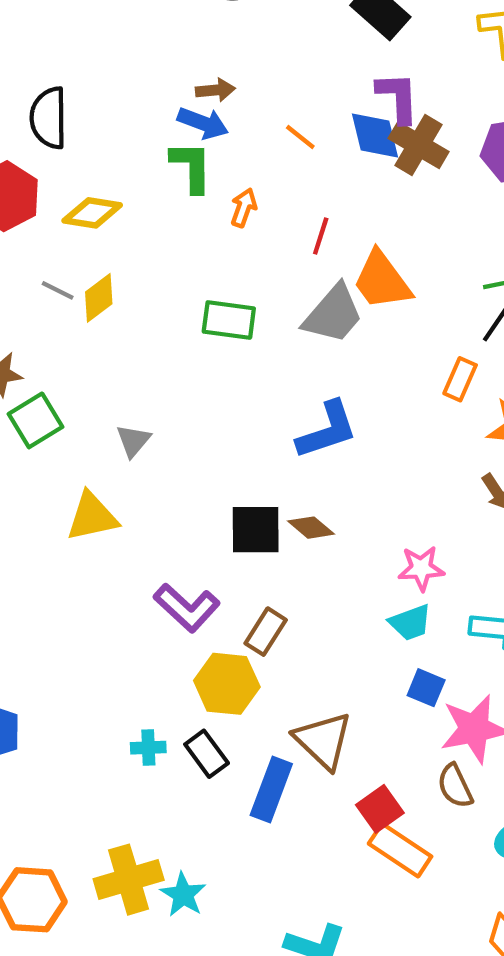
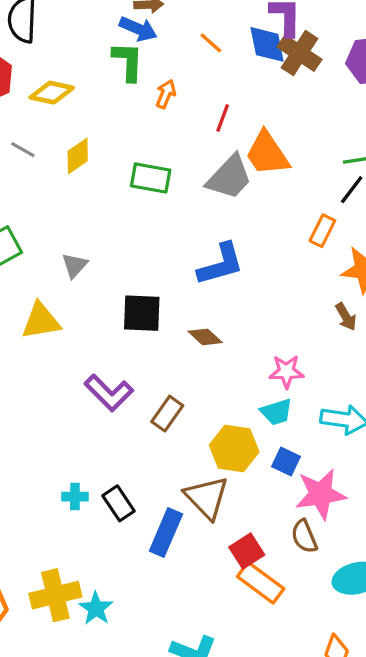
yellow diamond: (99, 298) -> (78, 156), moved
black square: (256, 530) -> (142, 313), moved
yellow hexagon: (227, 684) -> (234, 449), moved

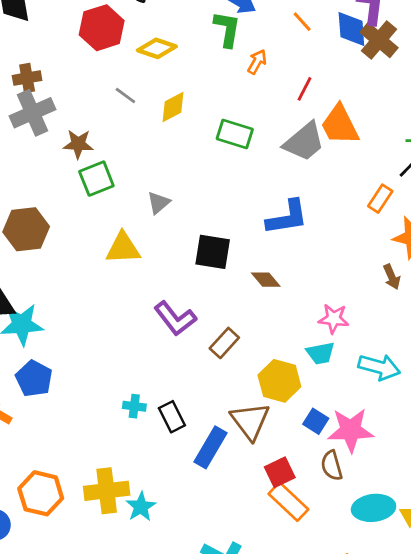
blue square: (286, 461) -> (316, 421), moved

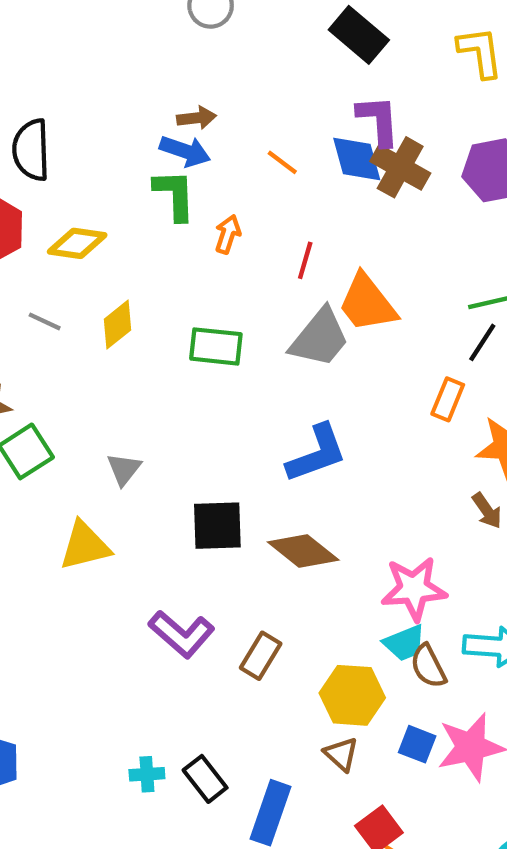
brown diamond: (266, 280) -> (303, 551), size x1.5
pink star: (334, 319) -> (414, 589), size x1.4
brown triangle: (250, 421) -> (341, 754), moved, size x0.6
brown semicircle: (332, 466) -> (428, 666), moved

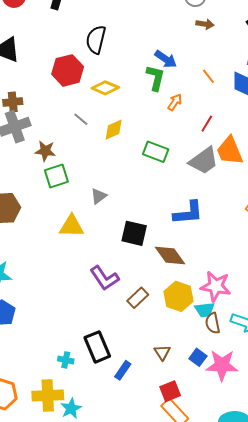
brown arrow: (197, 118) -> (205, 24), moved
yellow hexagon: (352, 695) -> (179, 296), moved
cyan cross: (147, 774) -> (66, 360), moved
black rectangle: (205, 779) -> (97, 347), size x1.4
blue rectangle: (270, 813) -> (123, 370), size x0.7

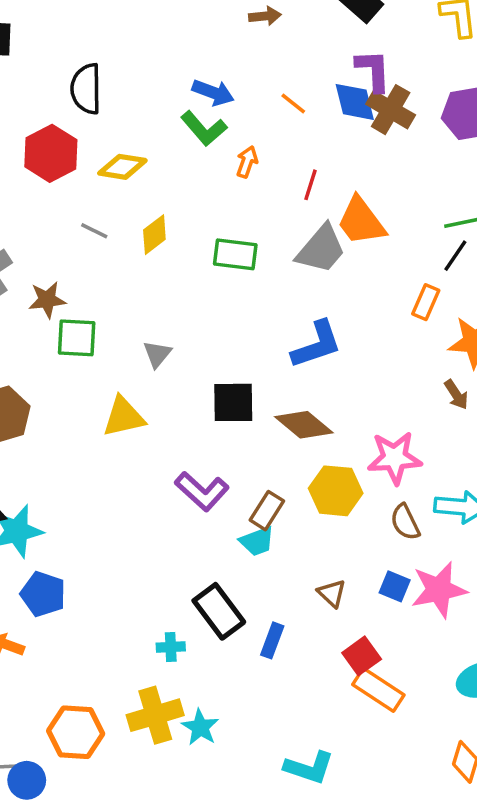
green L-shape: (156, 78) -> (204, 128), turned 140
green square: (56, 176) -> (77, 338), turned 35
cyan trapezoid: (205, 310) -> (257, 541), moved

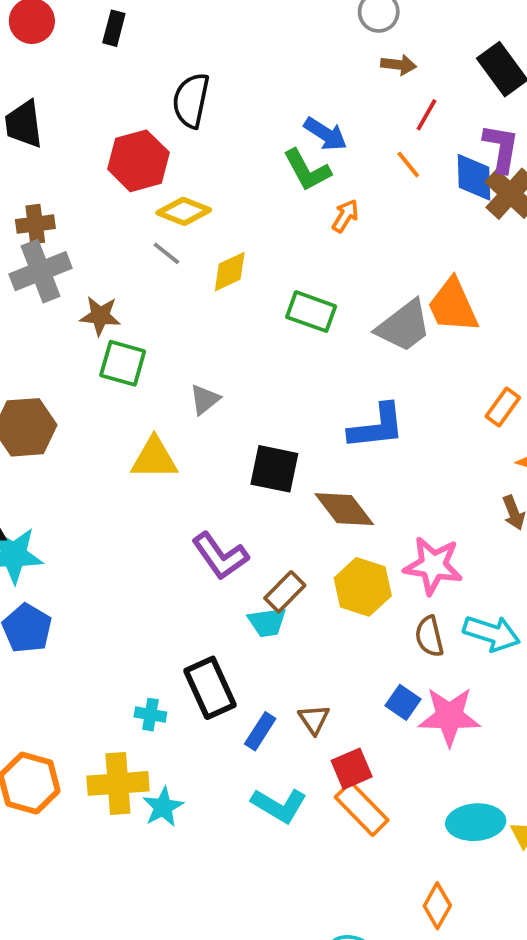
yellow diamond: (122, 167) -> (184, 211), moved
red line: (311, 185) -> (427, 115), moved
brown triangle: (332, 593) -> (314, 719), moved
cyan L-shape: (309, 768) -> (279, 805), moved

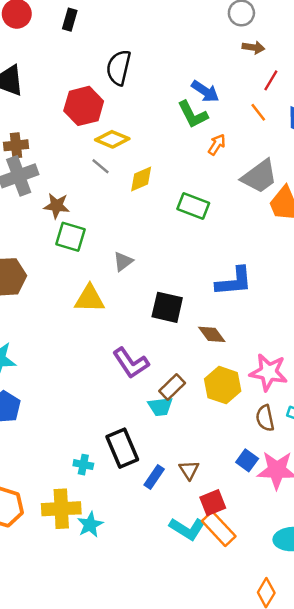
gray trapezoid: (404, 326) -> (259, 176), moved
brown diamond: (344, 509) -> (212, 334), size x0.7
cyan L-shape: (279, 805) -> (187, 529), moved

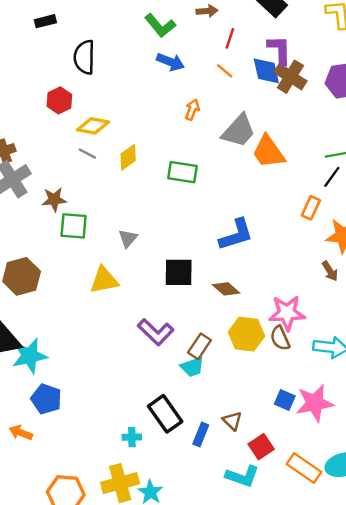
black rectangle: (70, 20) -> (45, 21), moved, turned 72
red hexagon: (84, 106) -> (59, 100), size x0.7
green L-shape: (193, 114) -> (160, 26), moved
brown semicircle: (265, 418) -> (280, 338), moved
orange rectangle: (219, 529) -> (304, 468), moved

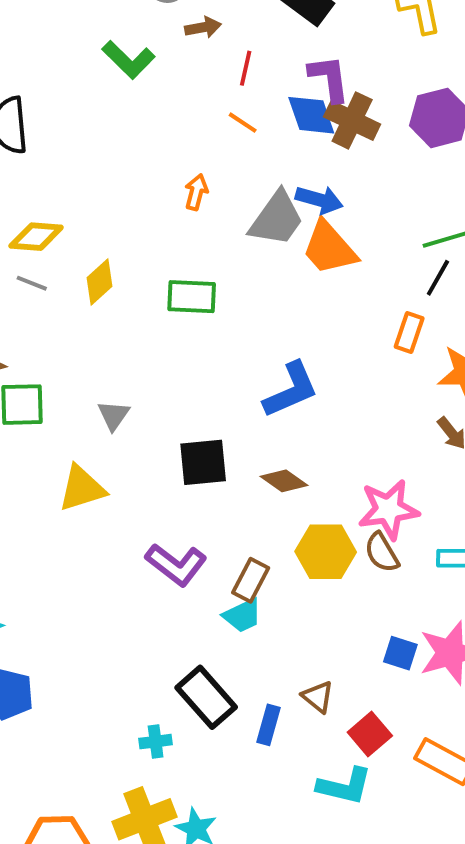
blue arrow: (170, 62) -> (319, 200), moved

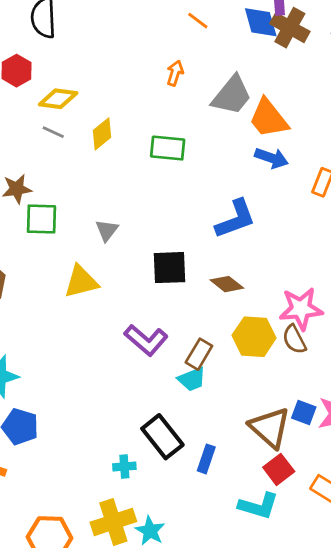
orange line: (243, 123) -> (198, 21), moved
blue arrow: (319, 200) -> (271, 158), moved
brown triangle: (318, 697) -> (270, 428), moved, size x1.8

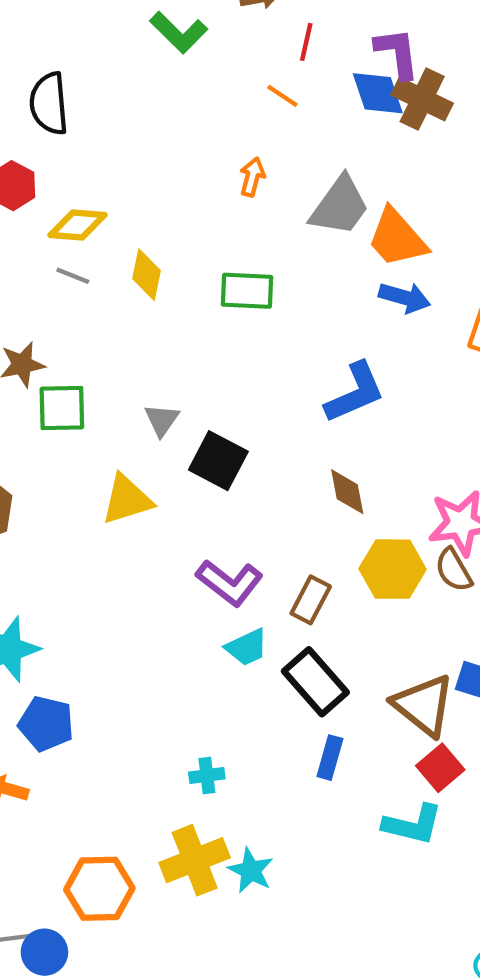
yellow diamond: (102, 134) -> (147, 275), turned -36
black square: (169, 268) -> (218, 461), moved, turned 33
brown diamond: (227, 284) -> (347, 492), turned 44
cyan trapezoid: (192, 379) -> (247, 647), moved
black rectangle: (162, 437) -> (315, 682), moved

